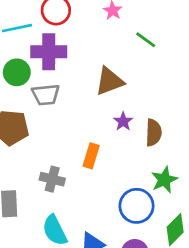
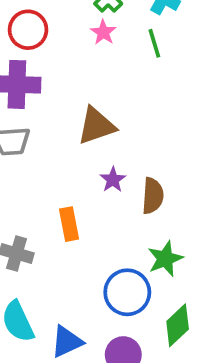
green line: (146, 40) -> (154, 43), moved, turned 35
orange rectangle: (91, 156) -> (69, 224), turned -30

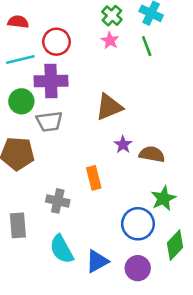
brown semicircle: (153, 196) -> (152, 154), turned -80

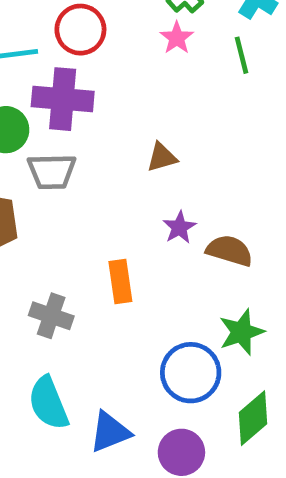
brown triangle: (109, 107) -> (162, 157), size x0.6

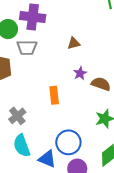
gray cross: (51, 316) -> (17, 116), moved, turned 30
blue circle: (191, 373) -> (68, 142), moved
blue triangle: (110, 432) -> (47, 159), turned 42

